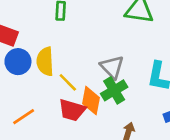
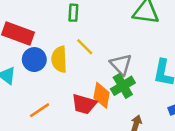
yellow line: (68, 82) -> (85, 47), moved

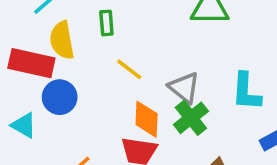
yellow semicircle: (59, 59) -> (62, 40), moved
orange diamond: (102, 95) -> (147, 119), moved

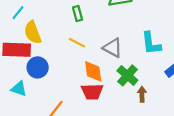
green rectangle: (106, 23) -> (78, 13), moved
green cross: (191, 118) -> (127, 75), moved

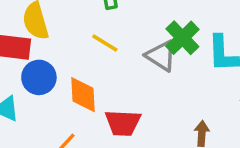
orange diamond: (93, 71) -> (83, 95), moved
green cross: (127, 75) -> (182, 38), moved

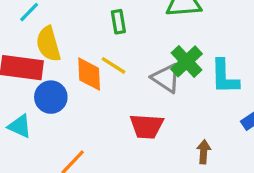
orange diamond: (83, 95) -> (89, 74), moved
red trapezoid: (123, 123) -> (147, 126), moved

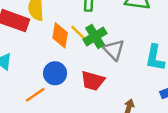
green cross: (187, 61) -> (95, 36), moved
blue circle: (51, 97) -> (55, 73), moved

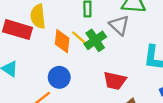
gray triangle: (114, 50) -> (119, 25), moved
red trapezoid: (93, 81) -> (115, 81), moved

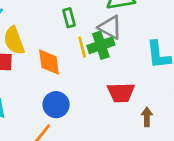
yellow line: (79, 38) -> (82, 47), moved, turned 48
green cross: (95, 40) -> (101, 45), moved, turned 30

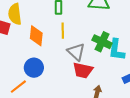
gray triangle: (110, 27) -> (76, 52), moved
green cross: (101, 45) -> (102, 42), moved, turned 30

